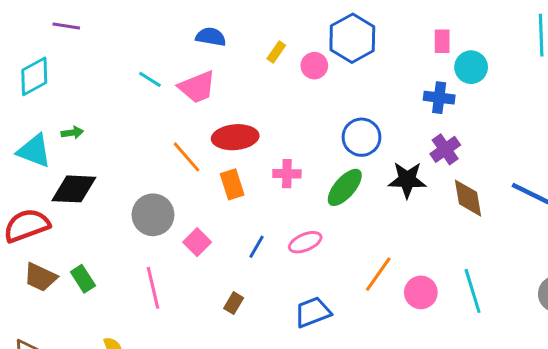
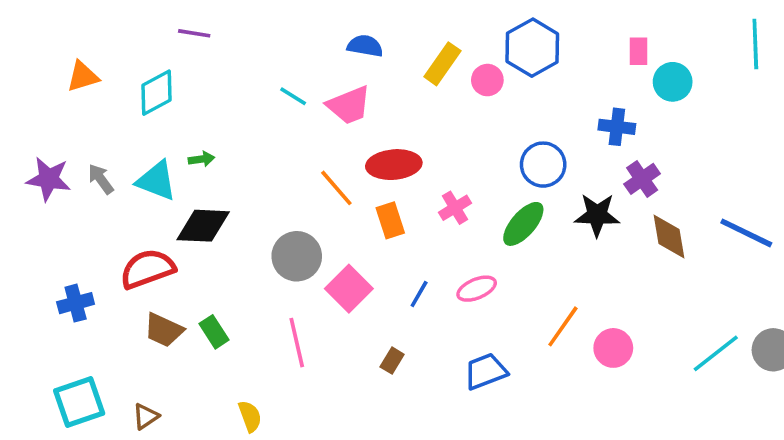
yellow rectangle: (276, 52) -> (442, 64), size x1.6
blue cross: (439, 98) -> (617, 127), moved
pink cross: (287, 174) -> (455, 208), turned -32
pink square: (197, 242) -> (349, 289), size x1.4
cyan line: (473, 291) -> (716, 353), moved, turned 69

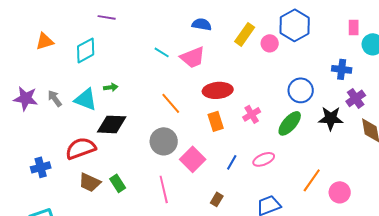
orange line: (336, 188) -> (171, 103), moved

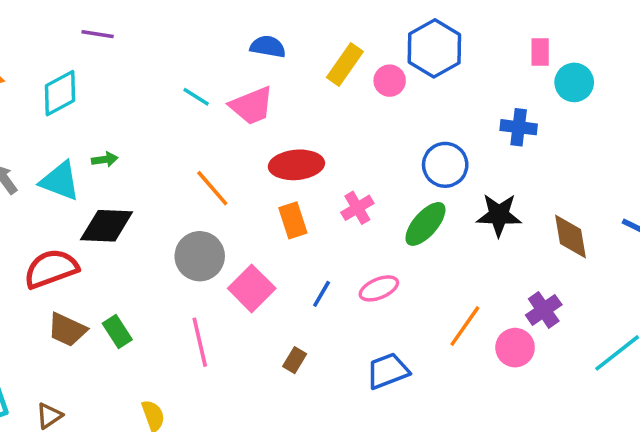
purple cross: (356, 98) -> (544, 310), moved

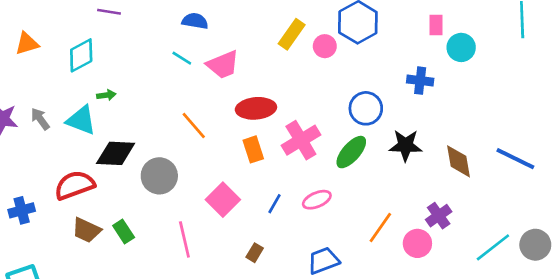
blue semicircle: (268, 47) -> (195, 21), moved
green arrow: (105, 159) -> (106, 95), moved
pink cross: (357, 208) -> (301, 140), size x1.6
gray circle: (200, 256) -> (159, 176), moved

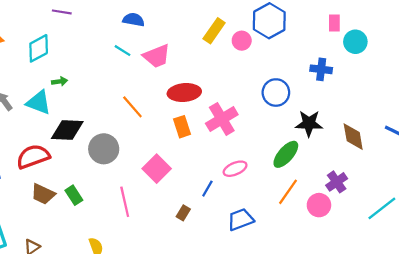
green ellipse: (351, 152) -> (286, 154), moved
blue line: (274, 204) -> (207, 189), moved

